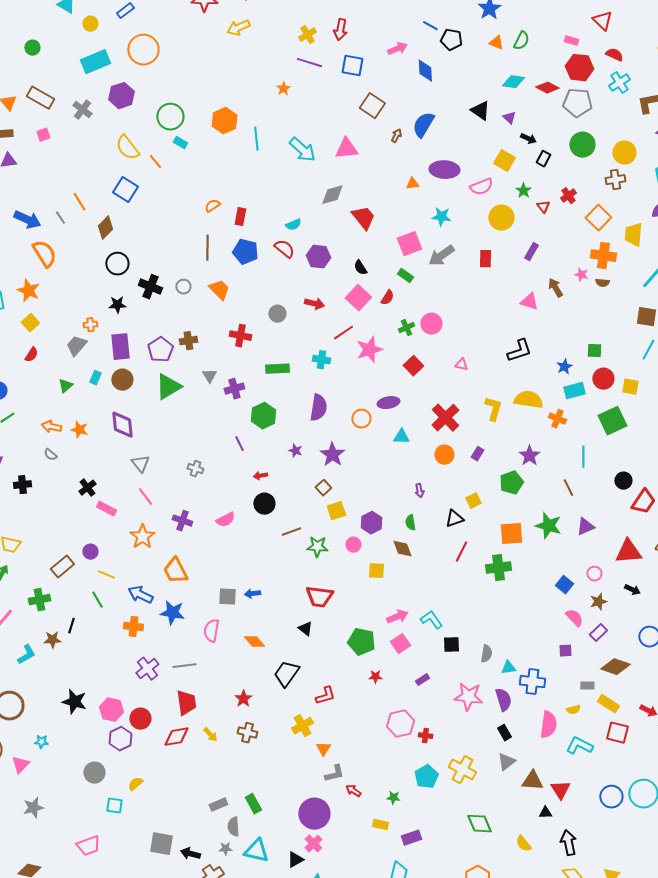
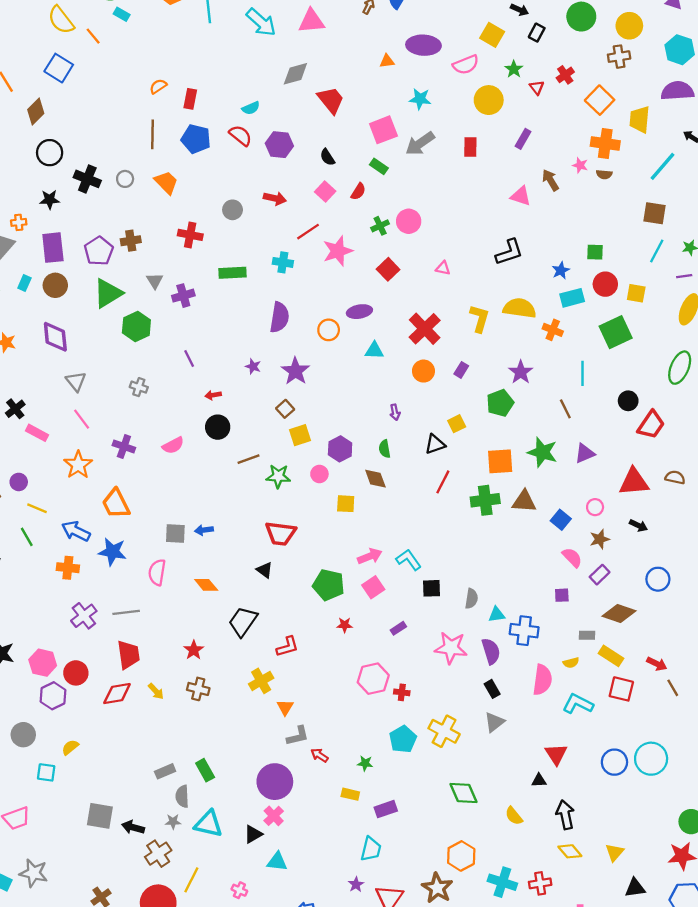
pink square: (358, 298) -> (325, 192), size x0.7
green hexagon: (263, 416) -> (136, 326), moved
brown triangle: (532, 781) -> (524, 501), moved

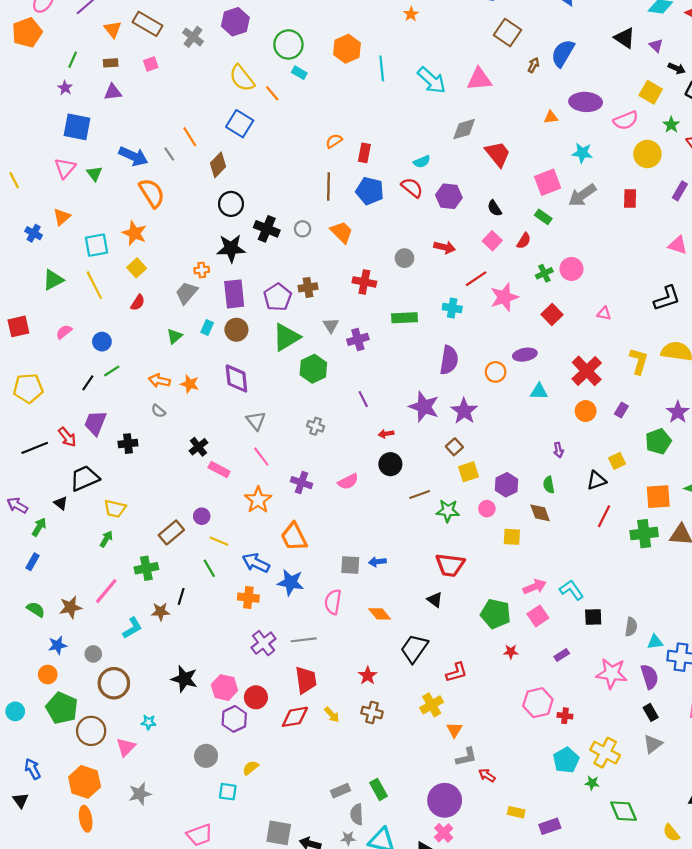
black star: (50, 200) -> (231, 248), size x1.5
purple star: (253, 366) -> (424, 407), size x2.0
green star: (365, 763) -> (592, 783), moved

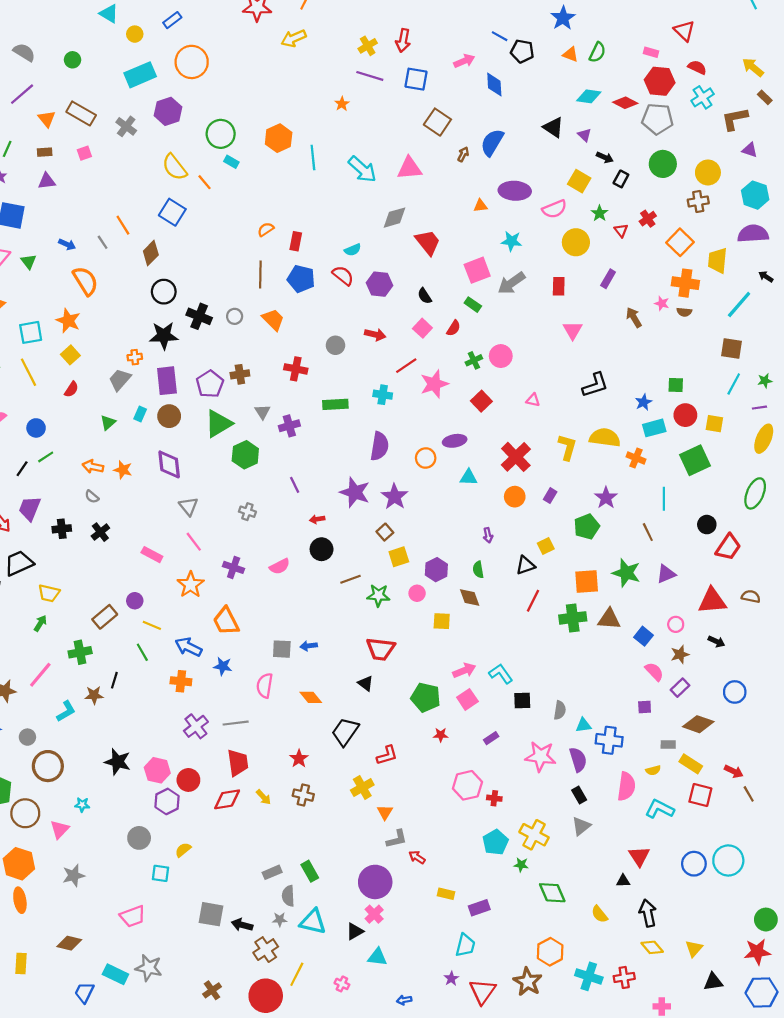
blue arrow: (133, 156) -> (67, 244), size x0.6
pink triangle: (678, 245) -> (573, 330), moved, turned 42
black cross: (198, 447) -> (100, 532), moved
blue star: (291, 582) -> (223, 666), size x0.7

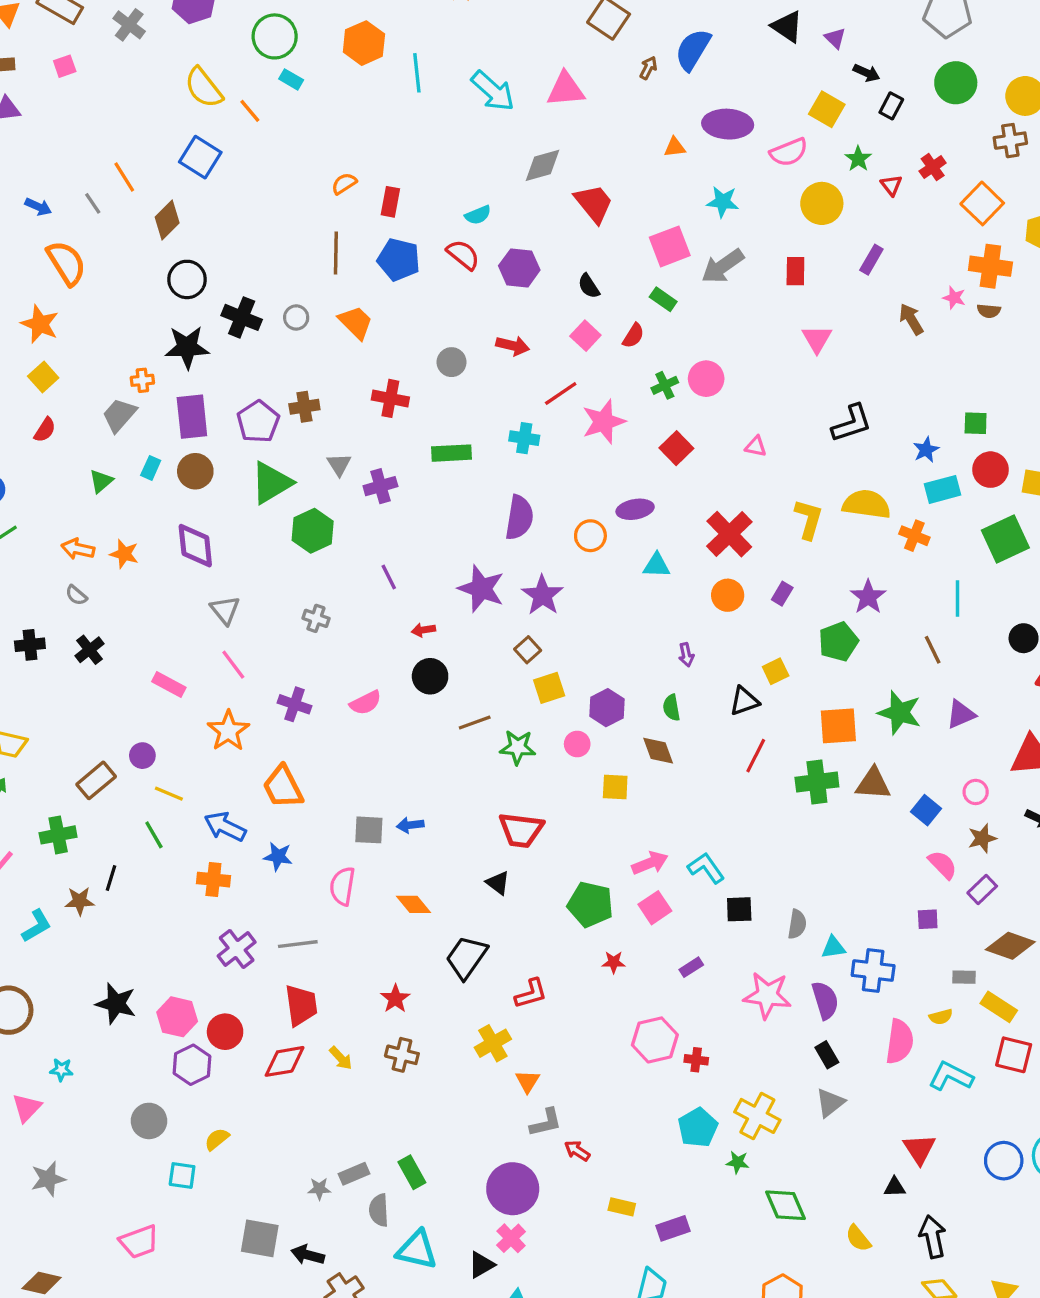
gray star: (280, 920) -> (319, 1189), moved

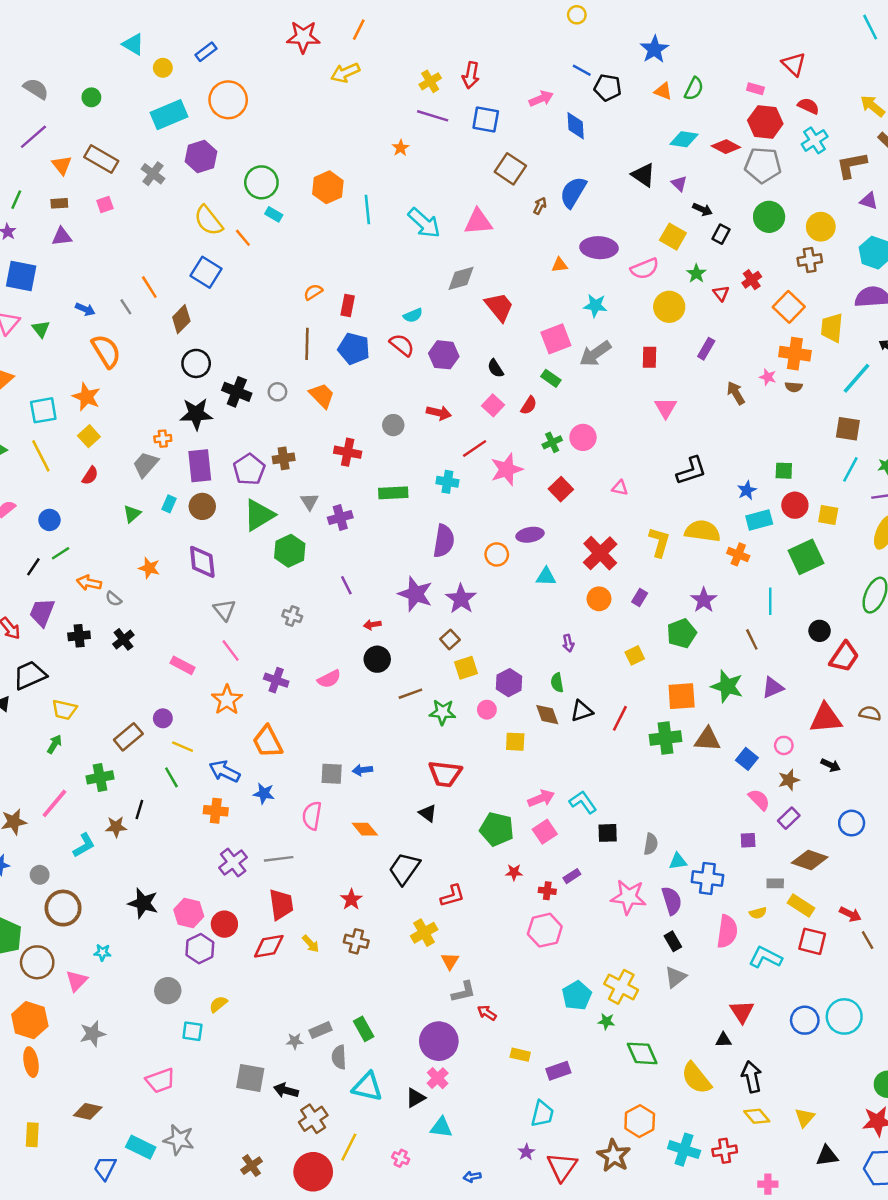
orange arrow: (78, 549) -> (89, 583), moved
black triangle: (744, 701) -> (582, 711), moved
red cross: (696, 1060) -> (547, 891), moved
yellow semicircle: (858, 1238) -> (696, 1078), size x1.6

